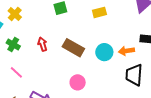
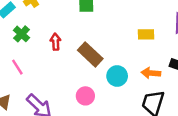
yellow rectangle: (99, 12) -> (146, 34), moved
cyan circle: (104, 52) -> (117, 76), moved

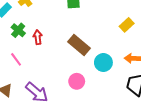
yellow rectangle: (146, 34) -> (127, 25), turned -40
red arrow: (56, 42) -> (38, 37), moved

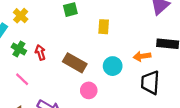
yellow rectangle: (127, 25) -> (104, 27), moved, turned -32
brown rectangle: (79, 45) -> (75, 63), moved

